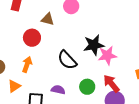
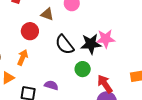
pink star: (107, 55) -> (106, 39), moved
black semicircle: (67, 60) -> (65, 45), moved
green circle: (87, 87) -> (83, 69), moved

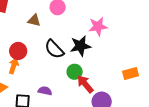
red circle: (30, 31) -> (18, 51), moved
pink star: (106, 39) -> (98, 26), moved
red arrow: (105, 84) -> (85, 84), moved

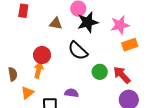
black star: (80, 46) -> (88, 22), moved
orange rectangle: (131, 74) -> (130, 45), moved
red arrow: (85, 84) -> (122, 75), moved

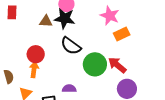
black star: (88, 22) -> (65, 18), moved, turned 30
pink star: (120, 25) -> (110, 16), turned -30
green circle: (100, 72) -> (95, 64), size x1.5

